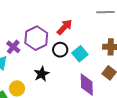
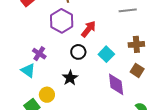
purple hexagon: (36, 38) -> (62, 21), moved
black circle: (60, 50) -> (78, 52), moved

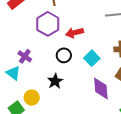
red arrow: (89, 29) -> (74, 33), turned -144

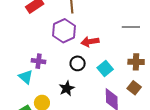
purple cross: (25, 56) -> (39, 61), turned -32

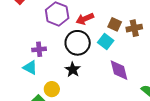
black circle: (78, 63) -> (78, 43), size x1.6
brown square: (134, 88) -> (115, 24), moved

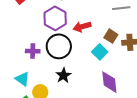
black circle: (78, 43) -> (59, 46), moved
cyan triangle: (30, 67) -> (22, 79), moved

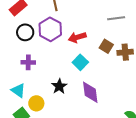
black circle: (59, 46) -> (25, 32), moved, size x0.7
cyan square: (100, 52) -> (80, 62), moved
purple diamond: (109, 82) -> (90, 92), moved

